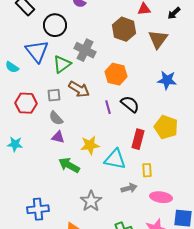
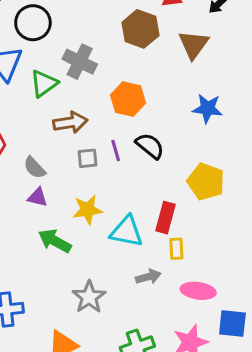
brown arrow: (79, 89) -> (70, 122), turned -40
gray square: (54, 95) -> (87, 158), moved
red rectangle: (138, 139) -> (165, 218), moved

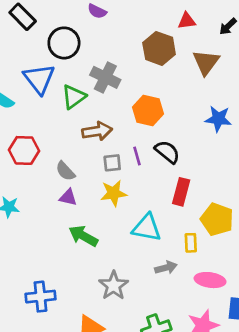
yellow pentagon: (206, 182) -> (217, 219), moved
yellow star: (87, 210) -> (114, 193), moved
red rectangle: (165, 218) -> (181, 192), moved

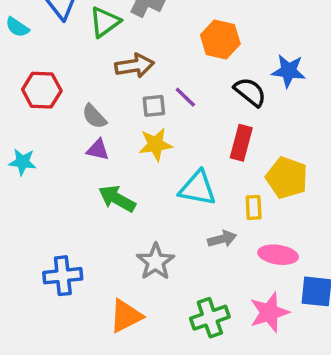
orange hexagon: (148, 110) -> (220, 39), moved
blue star: (218, 119) -> (289, 71), moved
black semicircle: (167, 152) -> (250, 92), moved
purple line: (137, 156) -> (185, 97), turned -30

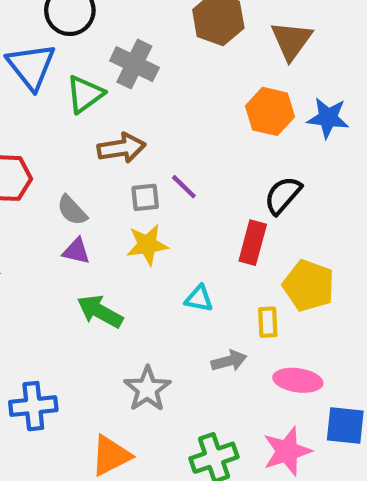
orange hexagon: (220, 39) -> (270, 111), moved
blue star: (289, 71) -> (328, 118), moved
black semicircle: (250, 92) -> (283, 195), moved, turned -88
cyan triangle: (198, 188) -> (199, 299), size x0.6

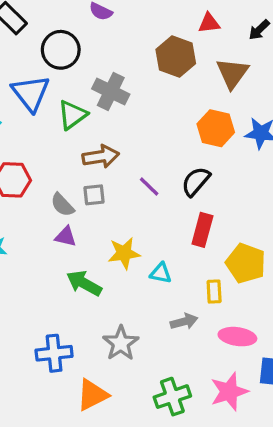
black semicircle: (283, 195) -> (196, 182), moved
gray square: (145, 197) -> (94, 195), moved
yellow star: (147, 245) -> (124, 253), moved
blue cross: (33, 406) -> (54, 353), moved

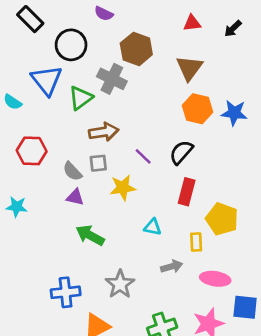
brown hexagon: (176, 56) -> (136, 49), moved
brown triangle: (232, 73) -> (189, 68), moved
yellow star: (124, 253) -> (123, 188), moved

